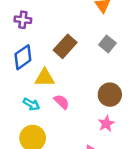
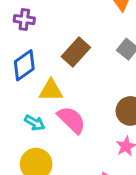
pink semicircle: (62, 102) -> (71, 120), size x1.5

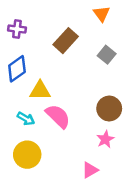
brown rectangle: (76, 52) -> (66, 41), moved

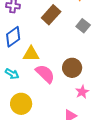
brown circle: (109, 109) -> (72, 68), moved
cyan arrow: (26, 119) -> (12, 74), moved

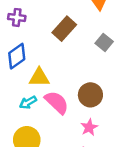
cyan arrow: (12, 74) -> (28, 102), moved, turned 120
pink star: (82, 92) -> (89, 127), moved

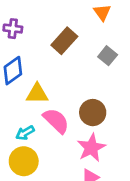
cyan arrow: (28, 102) -> (25, 133), moved
pink star: (89, 127) -> (91, 148), size x1.5

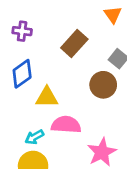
brown circle: (93, 113) -> (103, 85), moved
pink semicircle: (56, 121) -> (66, 125), turned -40

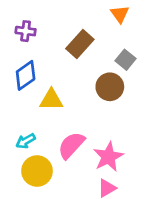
pink semicircle: (66, 125) -> (71, 145), moved, turned -52
cyan arrow: (34, 137) -> (26, 141), moved

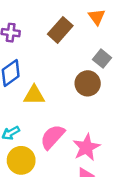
brown rectangle: (80, 44) -> (60, 30), moved

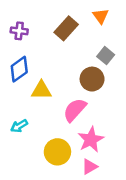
pink semicircle: (52, 137) -> (75, 110), moved
yellow circle: (21, 160) -> (57, 152), moved

